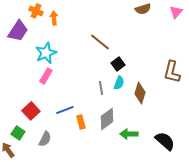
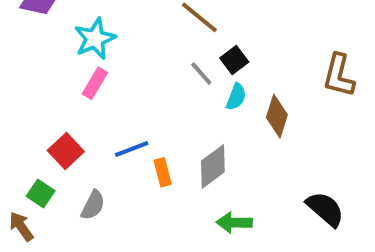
gray line: (101, 88) -> (201, 74), moved, turned -32
green arrow: (129, 134) -> (234, 223), moved

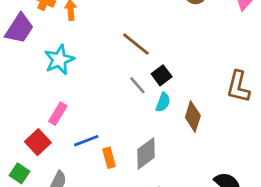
pink rectangle: (95, 83) -> (58, 114), moved

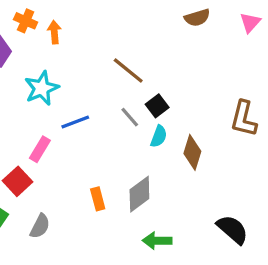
blue line: (86, 141) -> (75, 122), moved

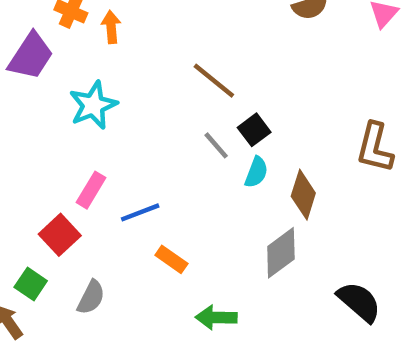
blue line: (75, 122) -> (140, 212), moved
gray diamond: (139, 194) -> (281, 253), moved
orange rectangle: (98, 199) -> (171, 259), turned -40
green arrow: (157, 241) -> (216, 317), moved

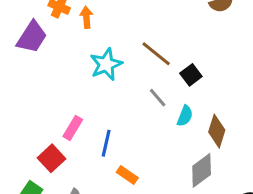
cyan star: (93, 105) -> (106, 64), moved
black square: (254, 130) -> (191, 75), moved
blue line: (140, 212) -> (106, 143), turned -56

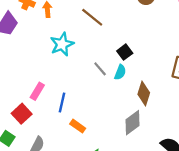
brown line: (156, 54) -> (92, 17), moved
cyan semicircle: (185, 116) -> (120, 72), moved

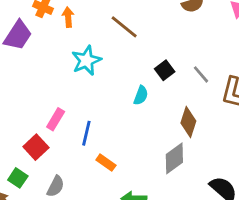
gray line: (100, 69) -> (201, 74), moved
cyan semicircle: (120, 72) -> (141, 95), moved

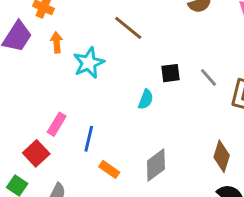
orange arrow: (68, 17) -> (57, 42), moved
black square: (165, 70) -> (171, 73), turned 30
brown diamond: (188, 122) -> (222, 156), moved
gray diamond: (174, 158) -> (156, 165), moved

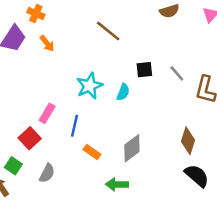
orange arrow: (57, 42) -> (47, 43), turned 147
cyan star: (89, 63) -> (89, 86), moved

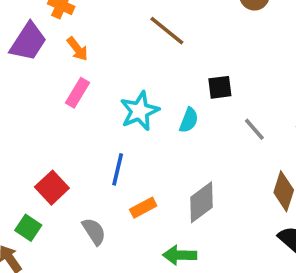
gray line: (177, 73) -> (254, 129), moved
pink rectangle: (47, 113) -> (78, 93), moved
orange rectangle: (92, 152) -> (143, 208), turned -63
gray semicircle: (47, 173) -> (94, 231), moved, turned -60

